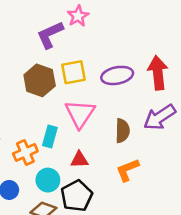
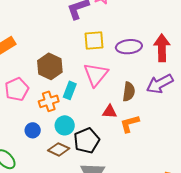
brown hexagon: (40, 80) -> (50, 66), moved
red triangle: (79, 160) -> (110, 112), moved

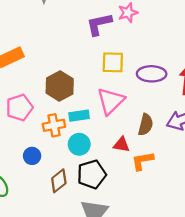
cyan rectangle: (70, 90) -> (79, 116), turned 54
cyan circle: (65, 125) -> (79, 144), moved
brown diamond: (59, 149) -> (59, 181), turned -70

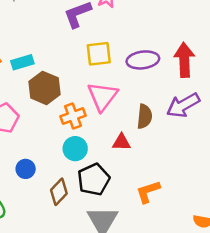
cyan rectangle: (79, 116) -> (22, 62), moved
orange cross: (54, 125) -> (73, 116), moved
orange L-shape: (142, 161) -> (148, 192), moved

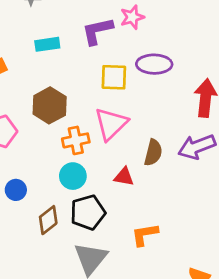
purple ellipse: (143, 60) -> (154, 64), moved
cyan rectangle: (22, 62) -> (47, 44), moved

